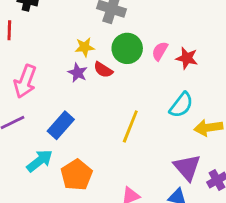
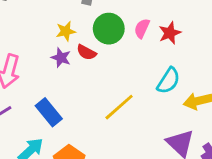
red star: (187, 58) -> (170, 33), turned -30
blue rectangle: (61, 125) -> (49, 112), turned -76
yellow line: (130, 126) -> (119, 107), turned 32

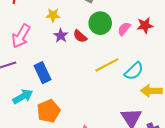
yellow star: (66, 31) -> (53, 15), moved
red star: (170, 33) -> (145, 25), moved
yellow line: (119, 107) -> (107, 65), moved

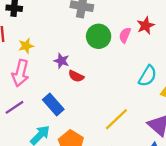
yellow star: (53, 15) -> (26, 46), moved
red semicircle: (80, 36) -> (76, 76), moved
yellow line: (107, 65) -> (116, 119), moved

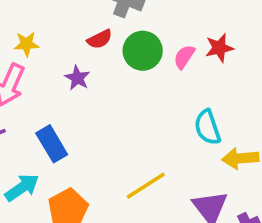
red semicircle: (76, 76) -> (100, 39), moved, turned -63
cyan semicircle: (148, 76) -> (207, 127), turned 120

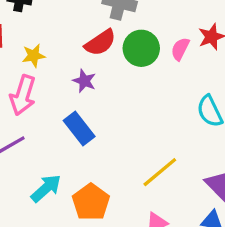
red semicircle: (100, 39) -> (100, 43), size x1.4
blue rectangle: (52, 144) -> (79, 129), moved

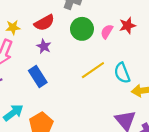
red semicircle: (100, 43) -> (44, 23), moved
yellow line: (160, 172) -> (93, 70), moved

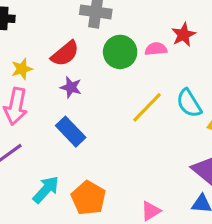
pink semicircle: (107, 32) -> (156, 49), turned 64

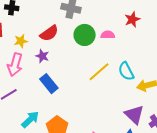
red star: (183, 35) -> (132, 19), moved
purple star: (71, 87) -> (42, 56), moved

